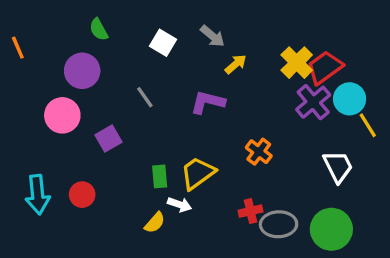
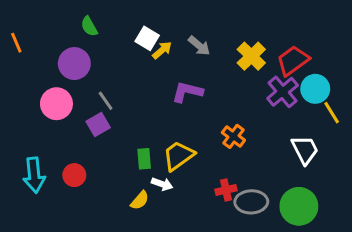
gray arrow: (213, 36) -> (199, 46), moved
yellow cross: (297, 63) -> (251, 56), moved
yellow arrow: (236, 64) -> (162, 50), moved
gray line: (145, 97) -> (106, 101), moved

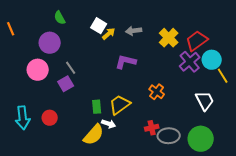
gray arrow: (199, 46) -> (134, 31), turned 133
yellow semicircle: (140, 200) -> (94, 135), size x1.6

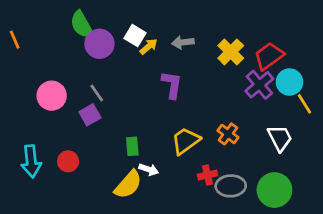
green semicircle: (60, 18) -> (82, 25), size x1.5
purple circle: (50, 43) -> (99, 44), moved
purple L-shape: (126, 62) -> (172, 85), turned 85
orange cross: (157, 92) -> (228, 134), moved
yellow trapezoid: (120, 105) -> (186, 141), moved

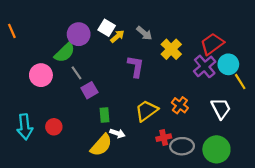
green semicircle: (82, 25) -> (65, 52), moved, turned -105
gray arrow: (183, 42) -> (144, 33), turned -133
yellow cross: (231, 52) -> (171, 49), moved
purple square: (90, 115) -> (89, 90), moved

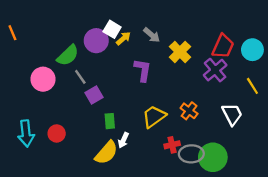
purple circle: (79, 34) -> (96, 41), moved
red trapezoid: (212, 44) -> (223, 46), turned 150
cyan circle: (228, 64) -> (252, 50), moved
white arrow: (117, 133) -> (123, 140), turned 96
green circle: (216, 149) -> (213, 157), moved

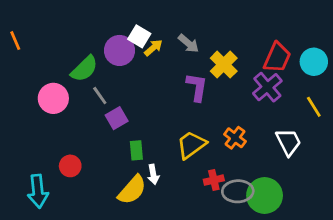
purple L-shape: (143, 70) -> (197, 87), moved
cyan arrow: (26, 133) -> (38, 191), moved
white arrow: (123, 140) -> (153, 174), turned -35

